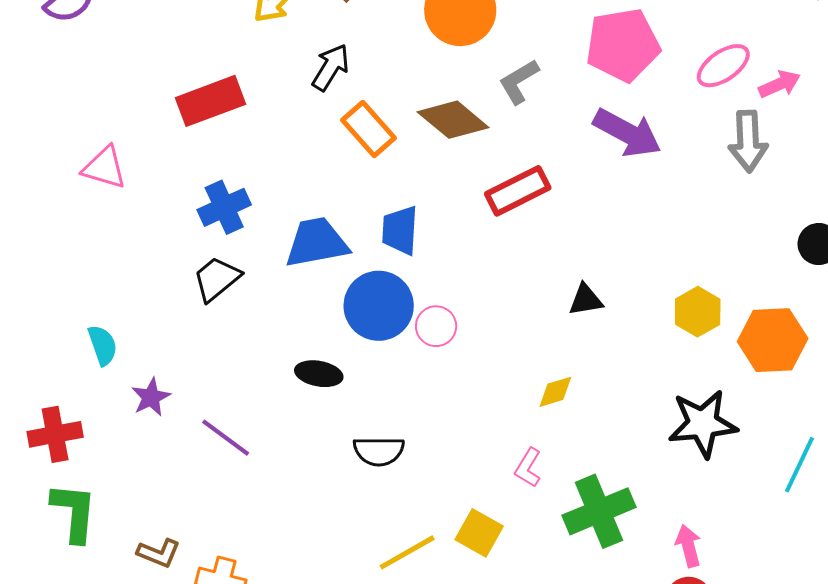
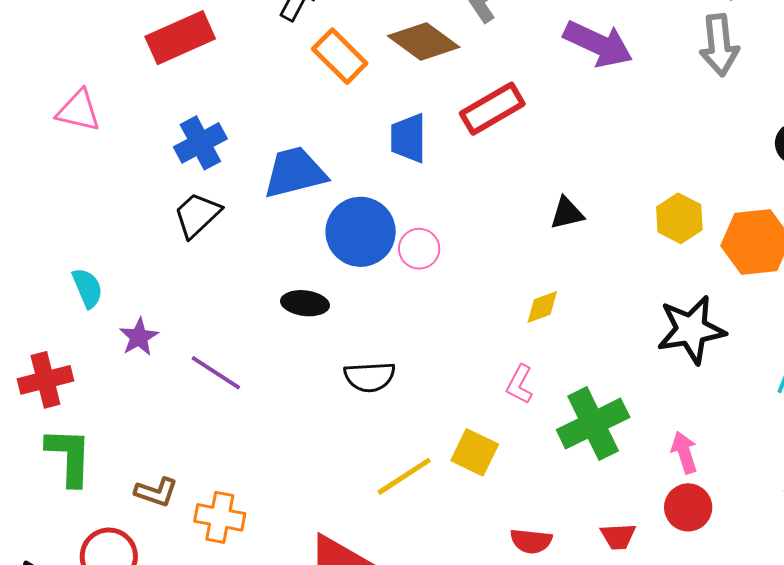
blue trapezoid: (400, 230) -> (408, 138), moved

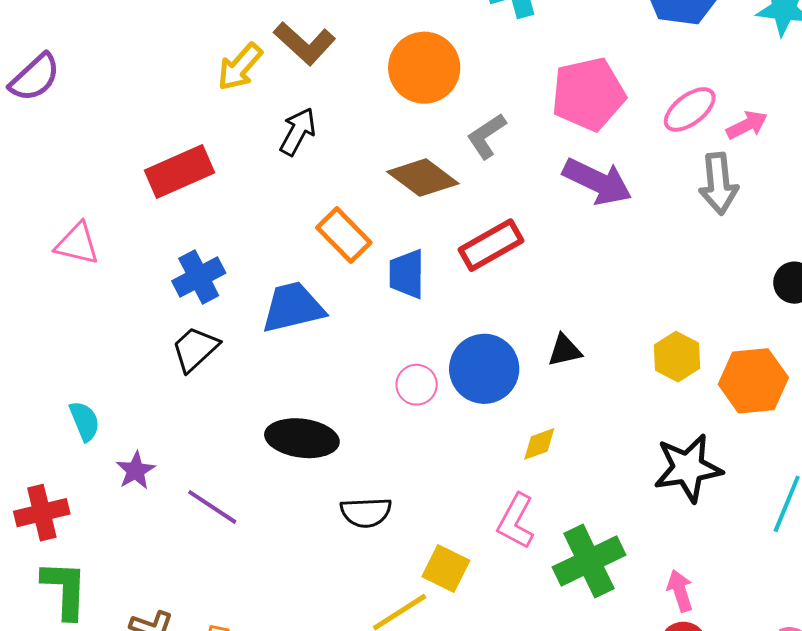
orange rectangle: (340, 56) -> (344, 235), moved
blue circle: (361, 232) -> (484, 369), moved
black ellipse: (305, 303) -> (302, 438), size x1.5
pink L-shape: (520, 384) -> (516, 521), size x1.4
yellow square: (475, 452) -> (446, 569), moved

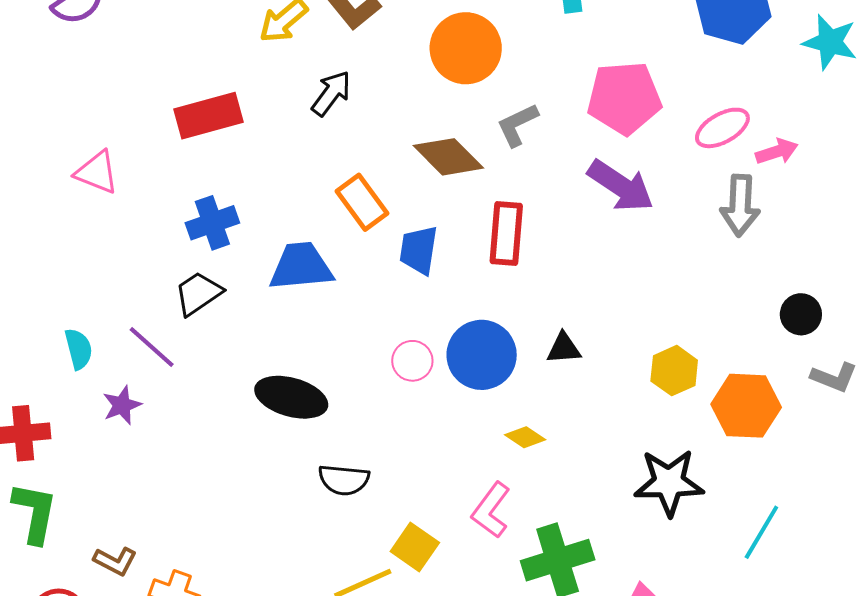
red rectangle: (491, 245) -> (506, 234), turned -64
yellow diamond: (539, 444) -> (525, 437), turned 45
purple line: (212, 507) -> (152, 347), moved

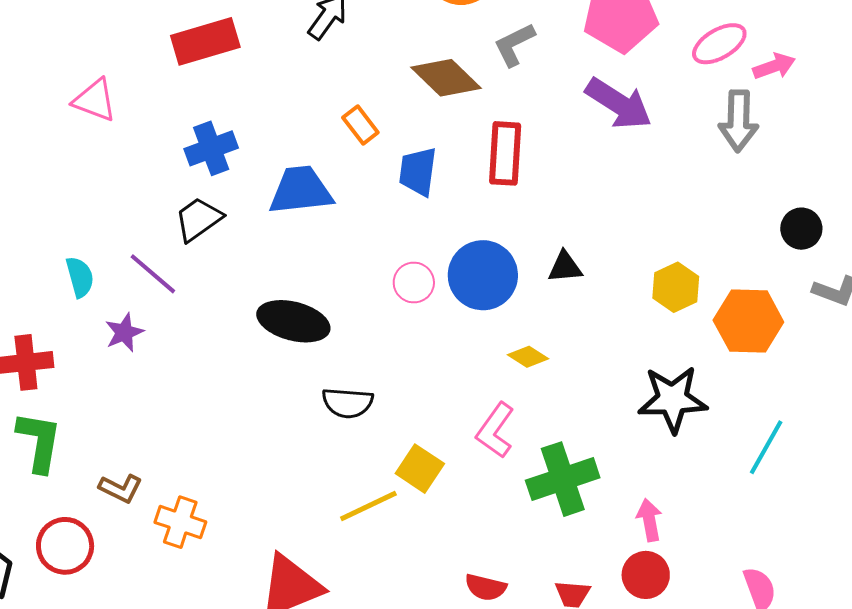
orange rectangle: (362, 202) -> (360, 125), size x0.7

